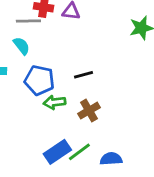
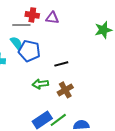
blue pentagon: (39, 80) -> (29, 51), moved

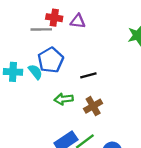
cyan semicircle: (16, 43) -> (35, 72), moved
blue pentagon: (29, 51) -> (51, 60), turned 30

